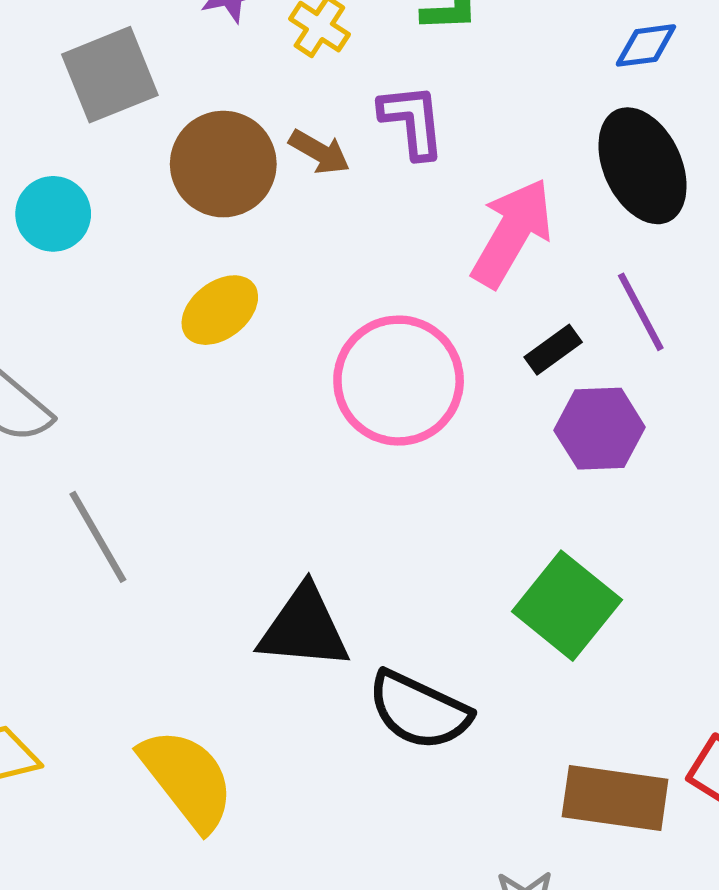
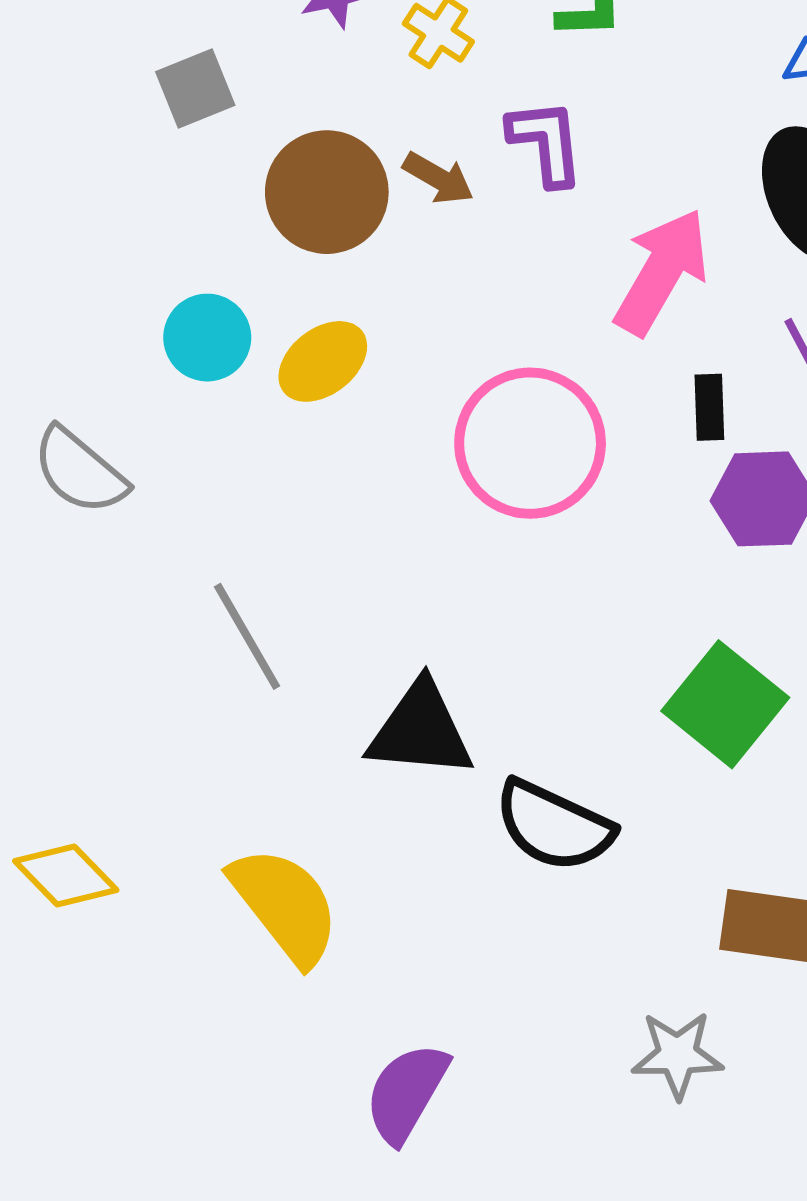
gray square: (110, 75) -> (195, 88), size x0.7
cyan circle: (53, 214) -> (207, 338), moved
black rectangle: (553, 350) -> (709, 407), turned -56
gray line: (98, 537) -> (247, 636), moved

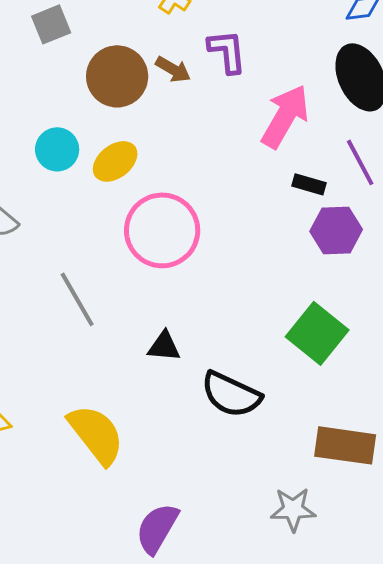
black rectangle: (709, 407) -> (309, 184), turned -72
pink circle: (530, 443) -> (162, 230), moved
black triangle: (420, 730) -> (164, 346), size x0.6

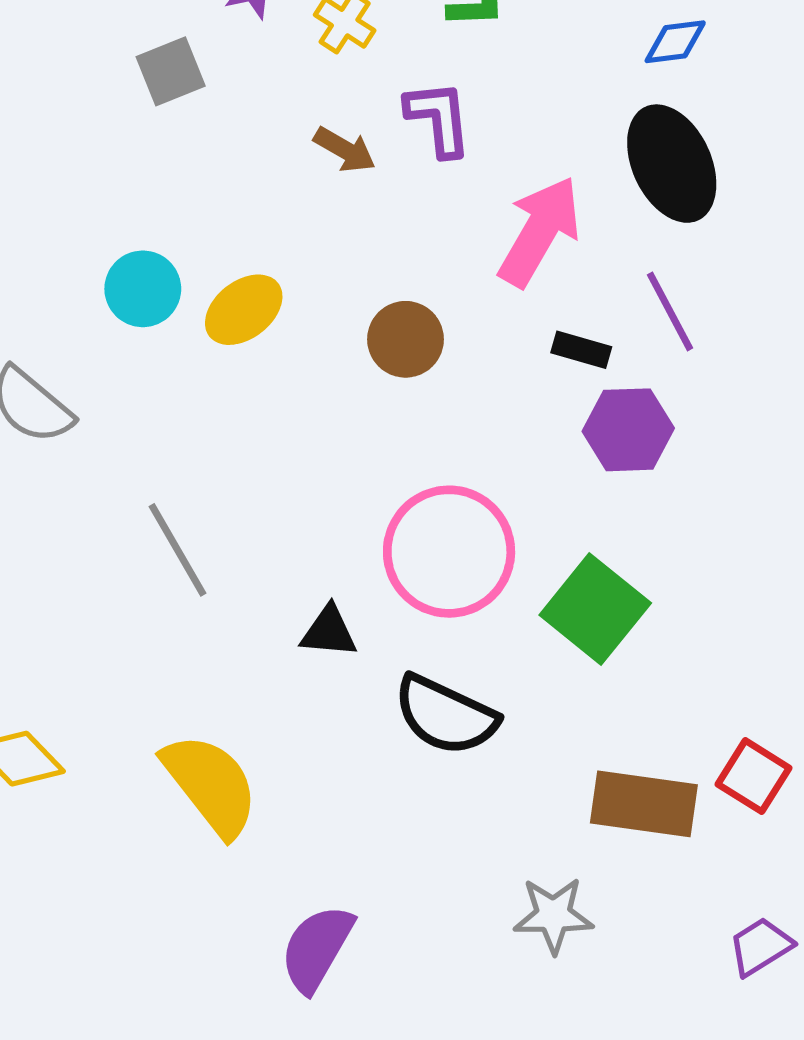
gray square: (51, 24) -> (171, 71), moved
brown circle: (117, 76) -> (406, 339), moved, size x0.7
pink circle: (162, 230) -> (449, 552), moved

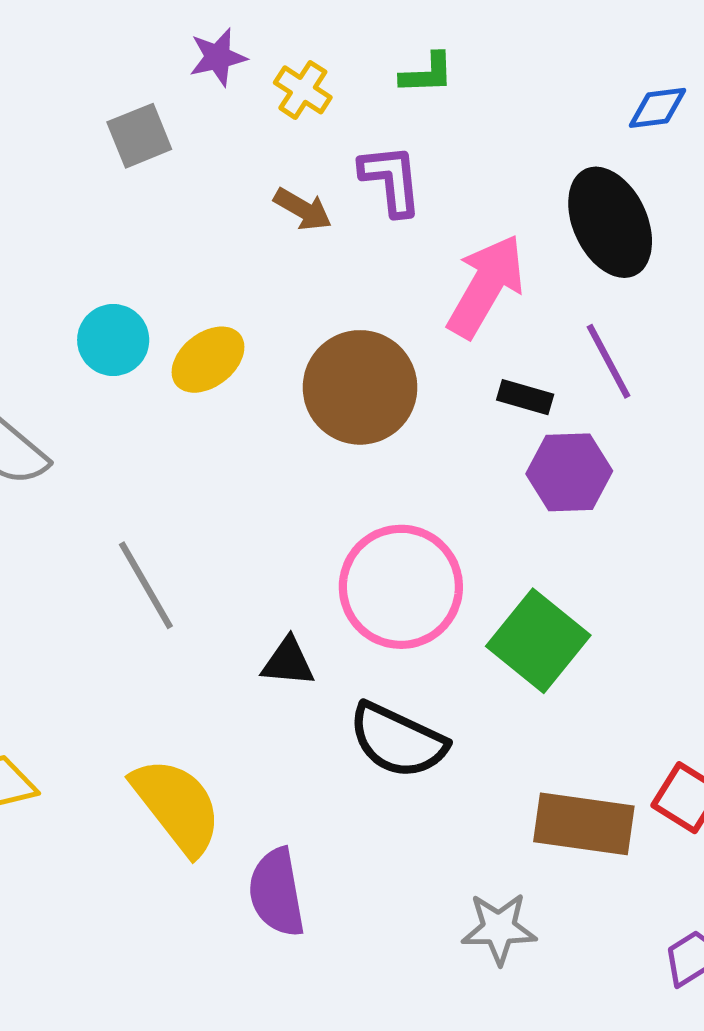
blue diamond: (675, 42) -> (658, 108), moved
brown circle: (406, 339) -> (360, 387), size x1.6
purple semicircle: (317, 948) -> (277, 892), moved, turned -40

